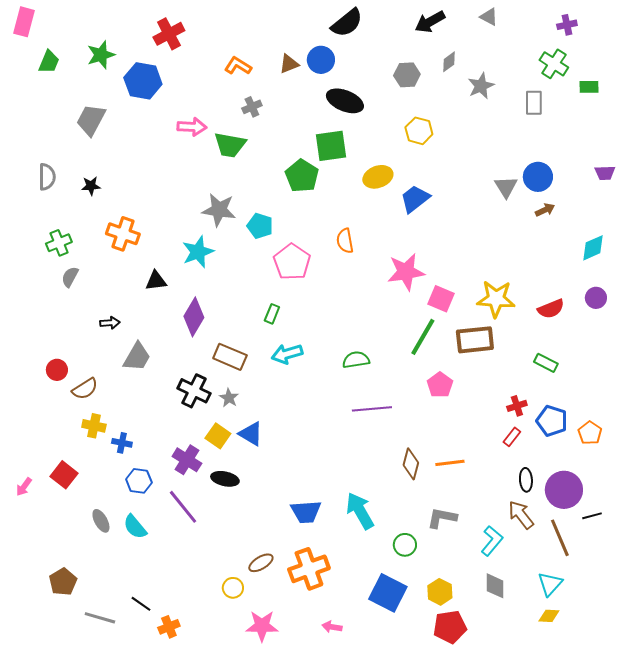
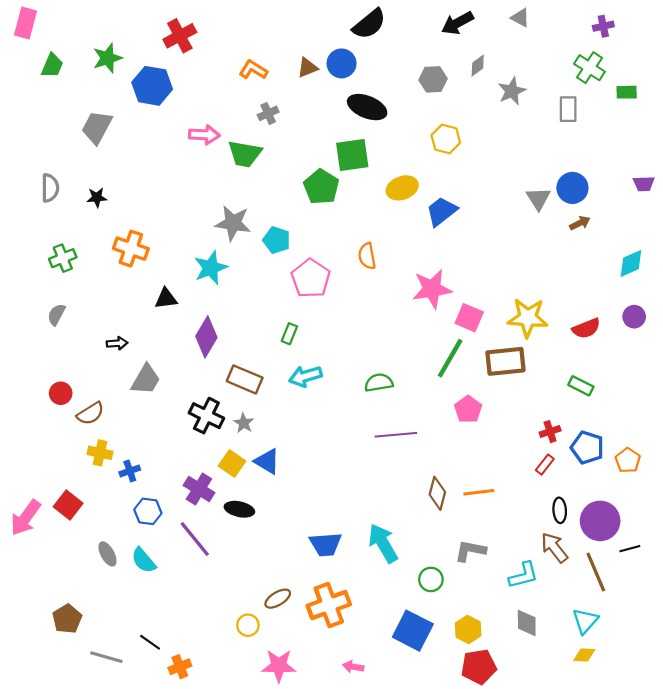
gray semicircle: (70, 277) -> (56, 315), moved
blue cross: (122, 443) -> (130, 471), turned -30
pink arrow: (24, 487) -> (26, 518), size x1.8
cyan L-shape: (492, 541) -> (523, 575), turned 36

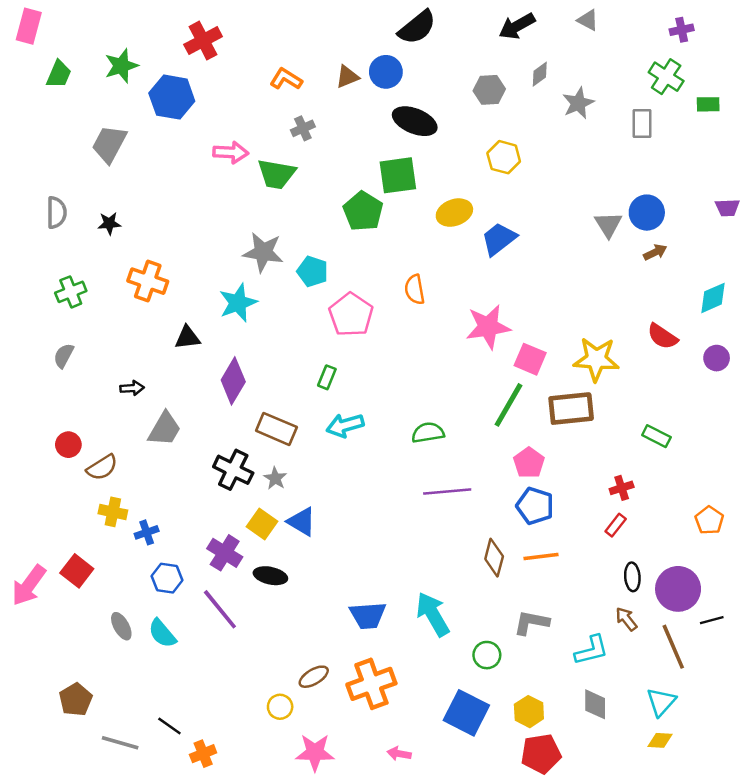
red semicircle: (586, 328) -> (662, 336), moved, turned 56
blue pentagon: (587, 448) -> (535, 506), moved
brown arrow: (554, 548) -> (626, 619), size x0.7

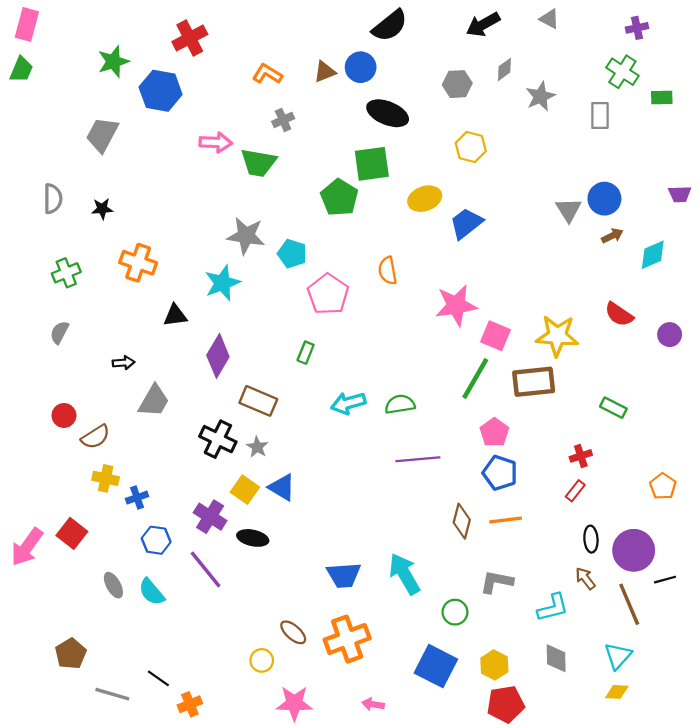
green trapezoid: (59, 74) -> (21, 69), moved
cyan diamond: (713, 298) -> (653, 255), moved
cyan arrow: (345, 425) -> (348, 403), moved
brown ellipse: (314, 677) -> (293, 632), turned 72

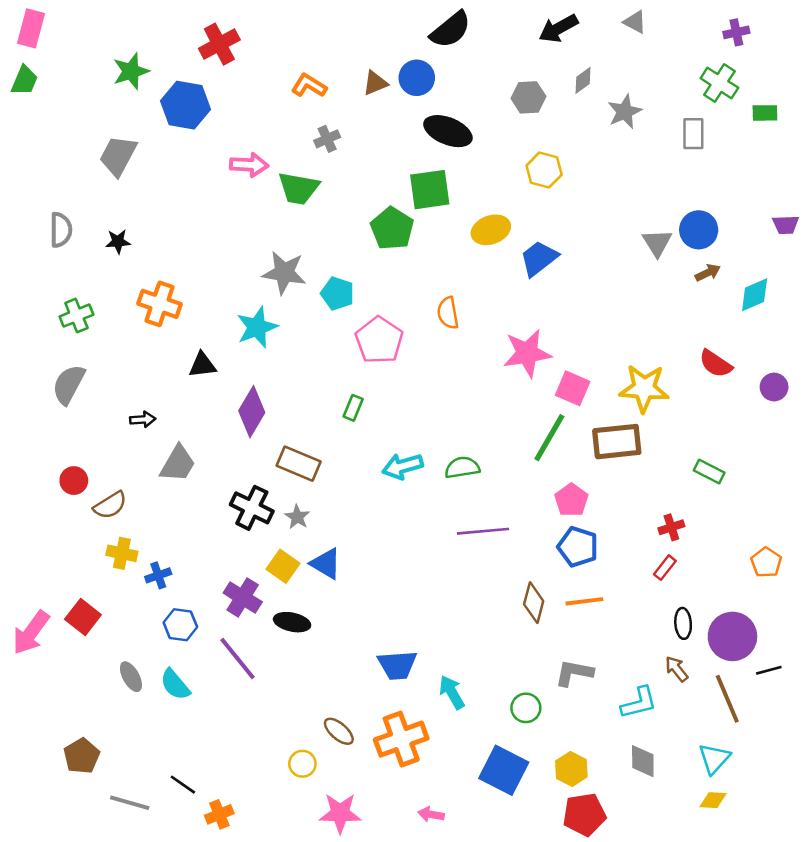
gray semicircle: (59, 332) -> (69, 384), size x1.5
cyan arrow: (404, 574) -> (452, 692), moved, size x0.7

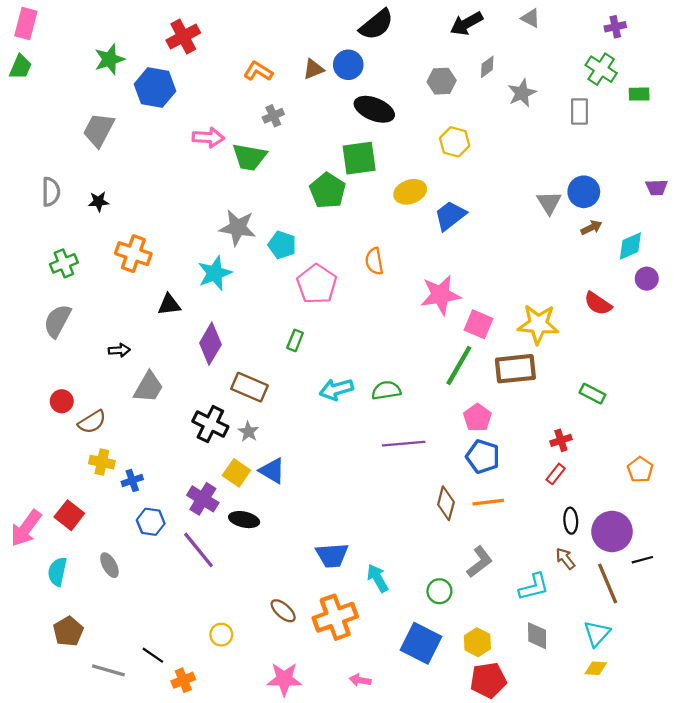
purple circle: (774, 387) -> (647, 279), moved
gray L-shape: (574, 673) -> (480, 562), turned 132
cyan semicircle: (175, 684) -> (57, 572), moved, turned 52
yellow circle: (302, 764) -> (221, 635), moved

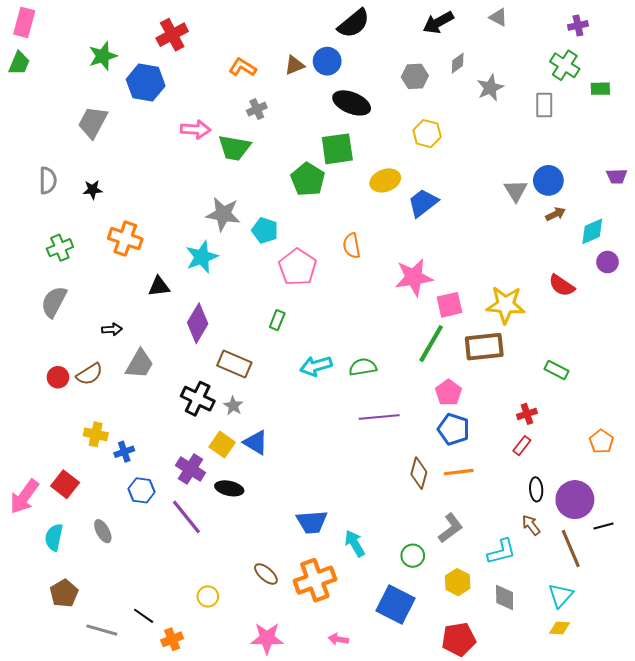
pink square: (478, 324) -> (449, 305), turned -36
brown semicircle: (92, 422) -> (90, 374), moved
yellow hexagon: (477, 642) -> (458, 582), moved

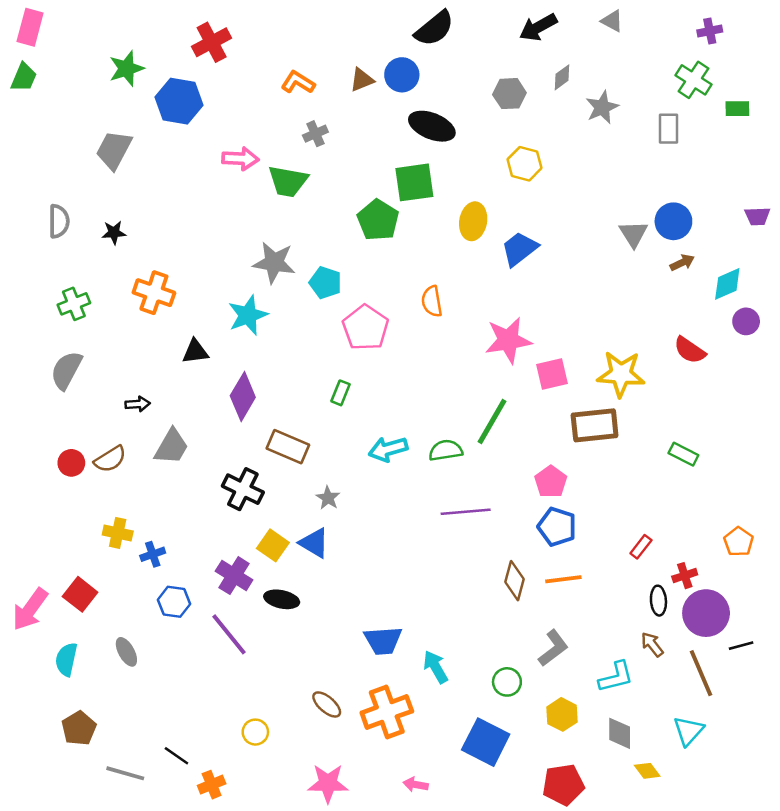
yellow ellipse: (385, 180) -> (473, 221), turned -60
green line: (431, 344) -> (492, 422), moved
gray star: (233, 406) -> (328, 498), moved
red cross: (527, 414) -> (685, 576), moved
yellow diamond: (560, 628) -> (647, 771), moved, turned 50

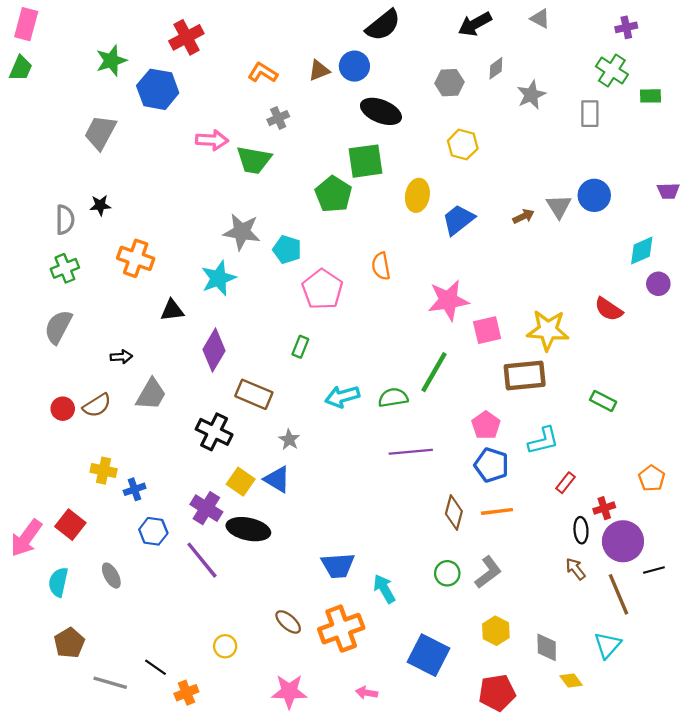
gray semicircle: (59, 221) -> (65, 220), moved
brown arrow: (682, 263) -> (524, 216), moved
black ellipse: (282, 599) -> (248, 529), size x1.4
cyan L-shape: (616, 677) -> (543, 441), moved
green circle: (507, 682) -> (447, 573), moved

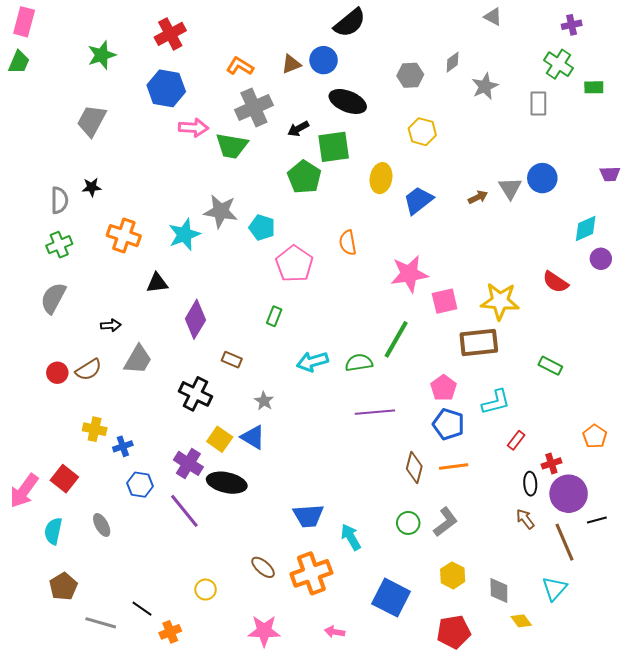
black arrow: (475, 24) -> (298, 129), moved, size x0.7
blue hexagon: (158, 89) -> (166, 88), moved
gray cross: (278, 118) -> (254, 108), size x1.8
cyan star: (219, 278) -> (184, 235), moved
brown rectangle: (254, 394) -> (232, 360), size x0.6

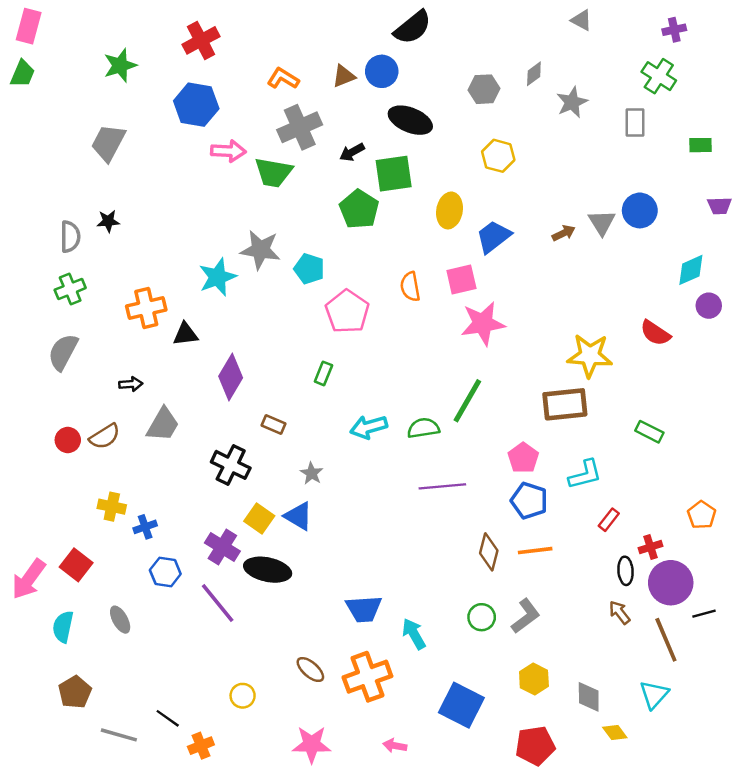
green rectangle: (594, 87) -> (700, 145), moved
orange cross: (124, 236) -> (146, 308), moved, turned -32
pink square: (445, 301) -> (461, 279), moved

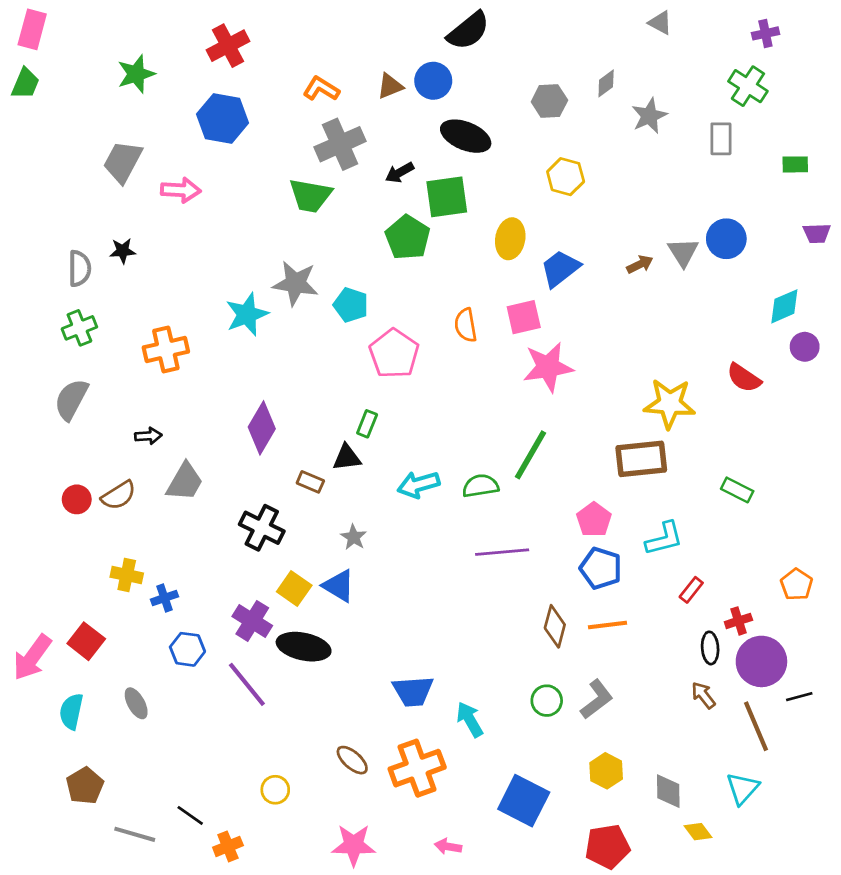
pink arrow: (228, 151) -> (181, 190), moved
black triangle: (186, 334) -> (347, 458), moved

